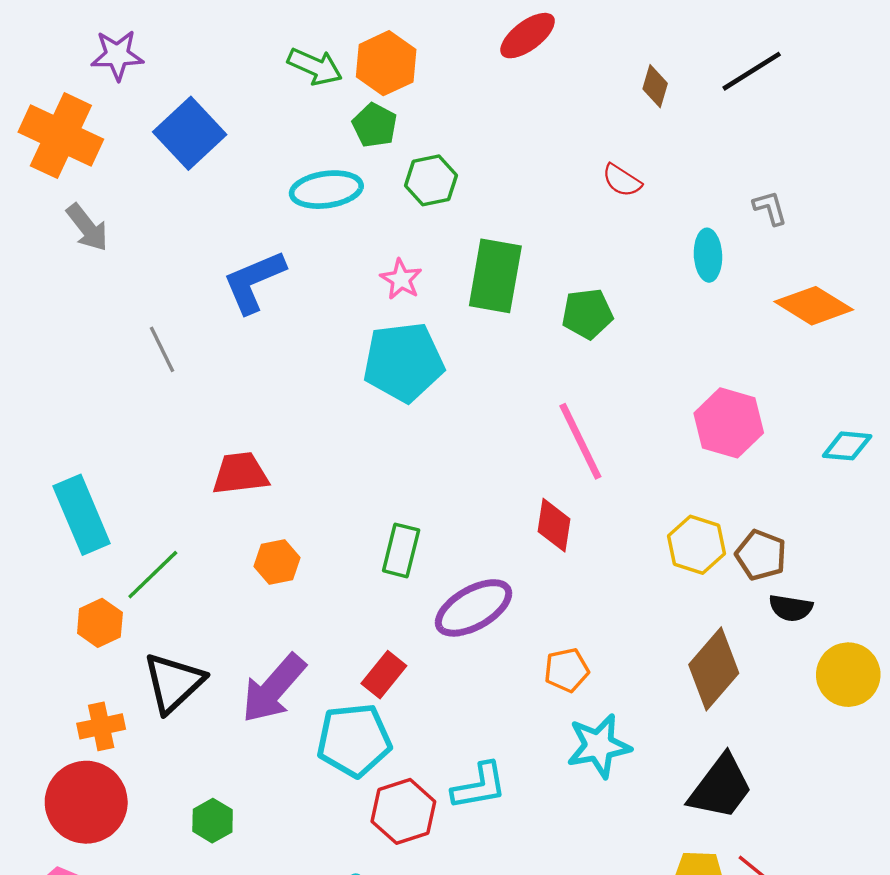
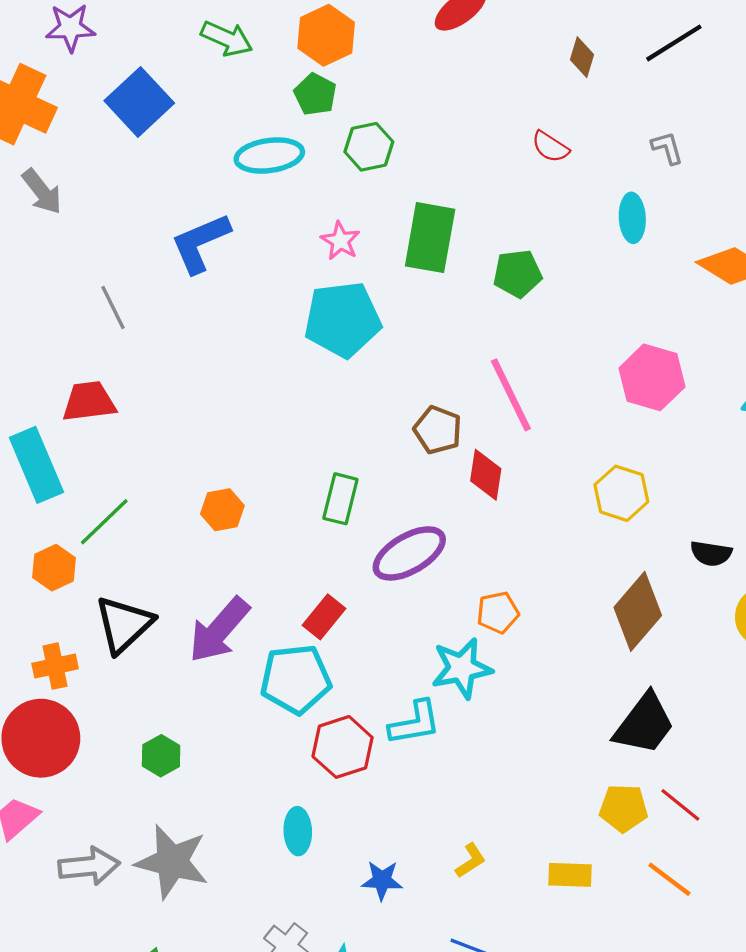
green arrow: (315, 67) -> (227, 39), moved
gray L-shape: (770, 208) -> (667, 148), moved
red trapezoid: (240, 473) -> (89, 401), moved
brown pentagon: (761, 555) -> (438, 430), moved
cyan star: (599, 746) -> (462, 668), moved

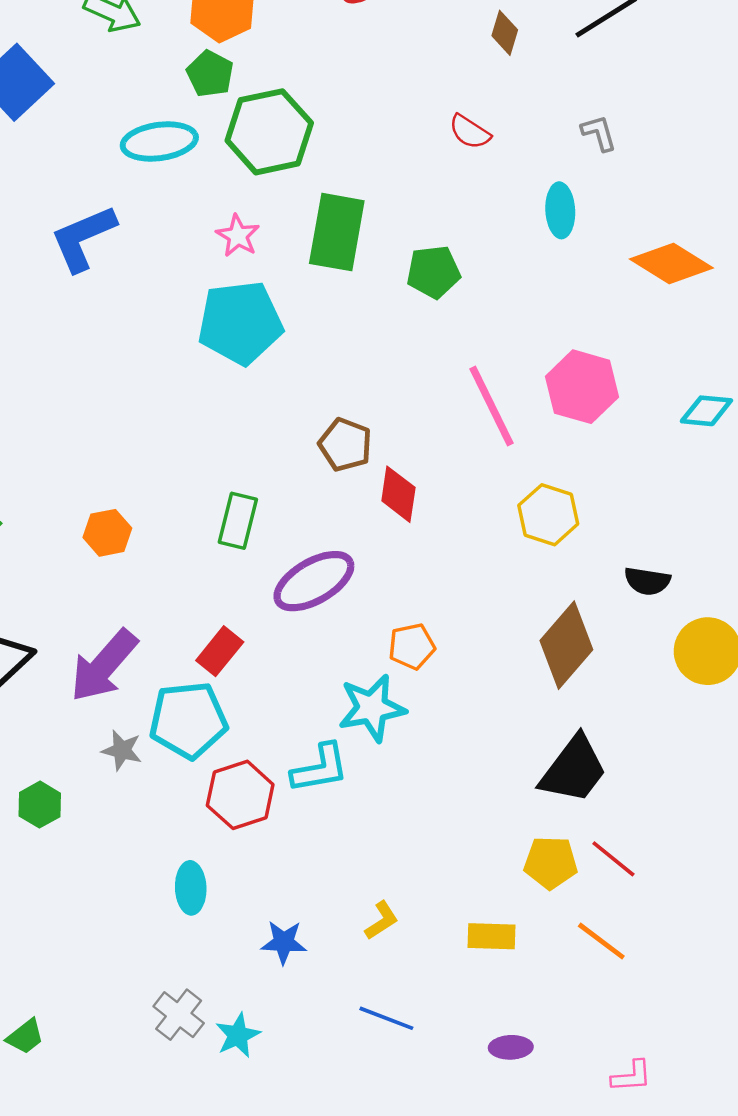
green hexagon: (369, 147) -> (269, 132), size x1.6
pink line: (511, 395) -> (491, 406), moved
gray star: (172, 862) -> (122, 750), moved, size x0.5

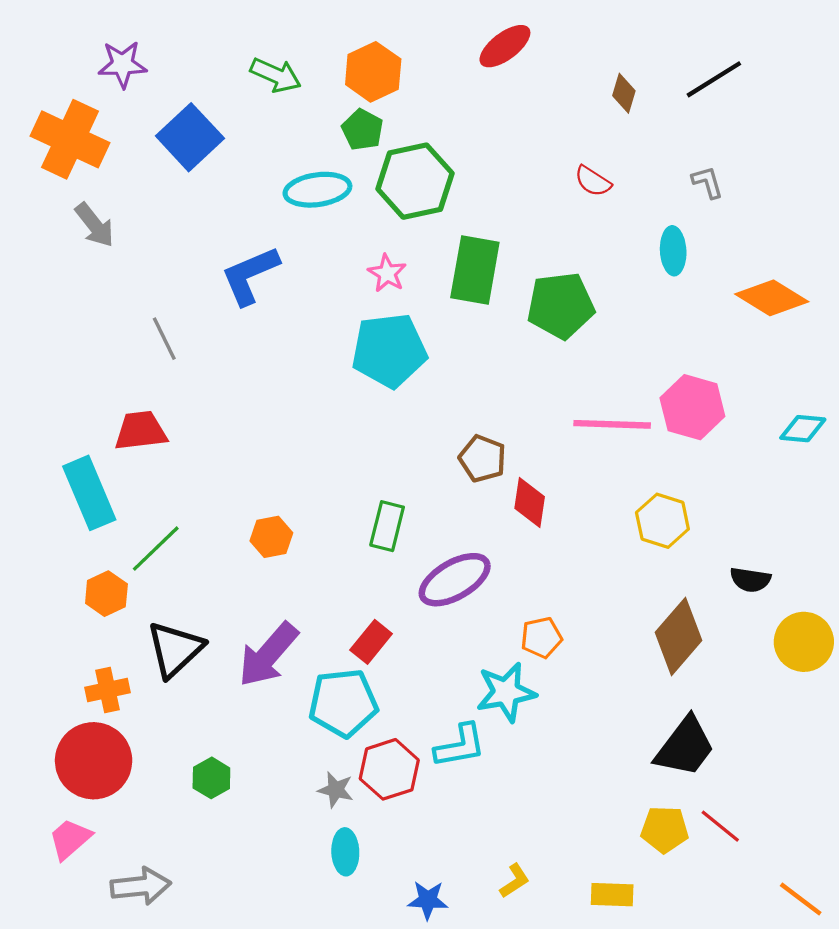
green pentagon: (433, 272) -> (561, 305), size x1.4
pink line: (491, 406) -> (612, 424), turned -62
gray star: (122, 750) -> (336, 790), moved
orange line: (601, 941) -> (801, 899), moved

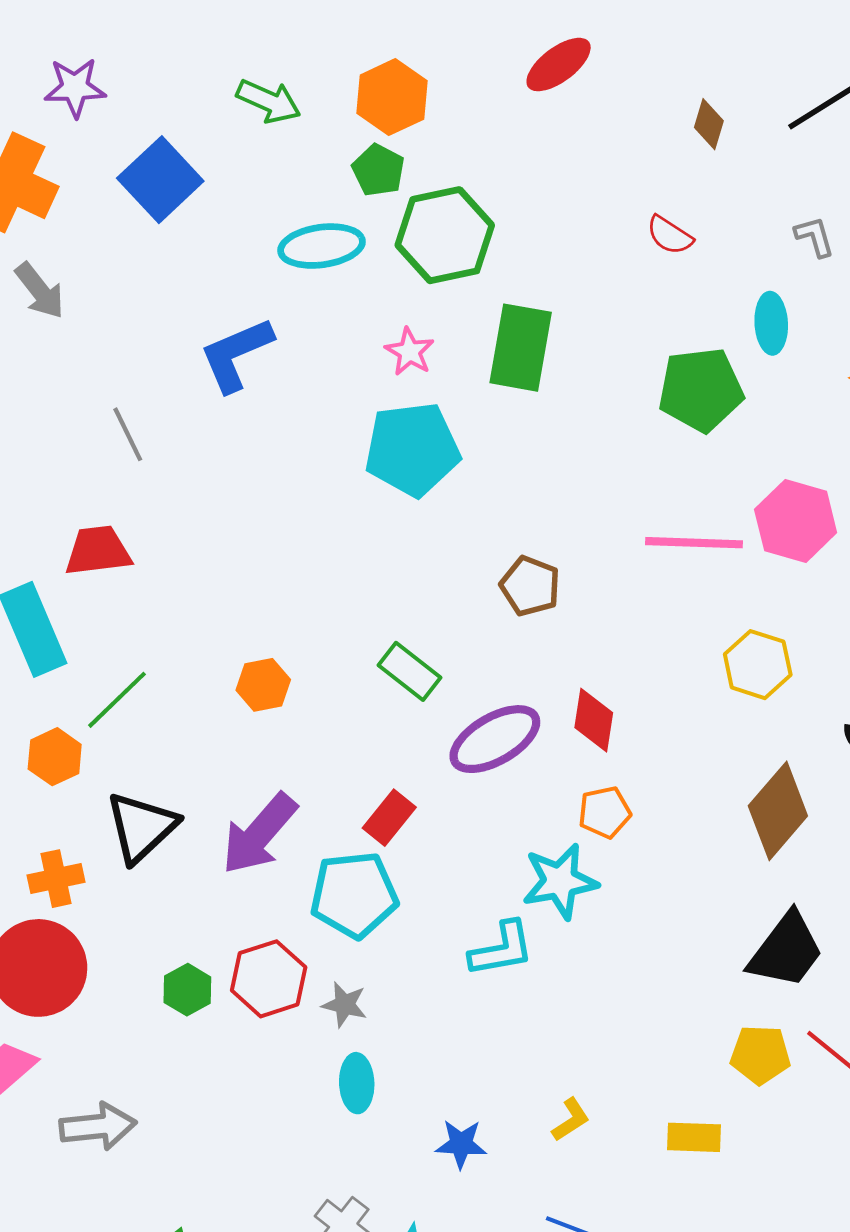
green pentagon: (561, 305) -> (701, 390), moved
red diamond: (530, 503) -> (594, 720), moved
green rectangle: (387, 526) -> (410, 671), turned -66
red hexagon: (389, 769) -> (269, 979), moved

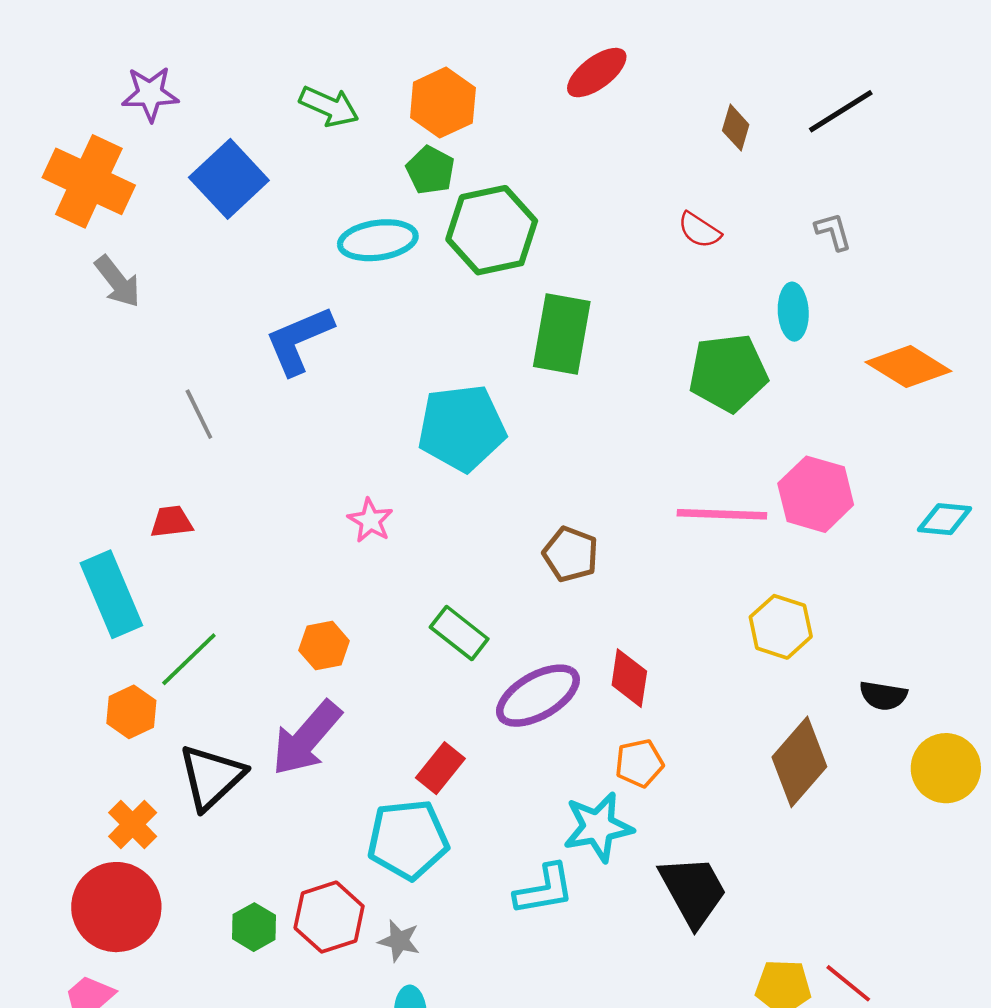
pink star: (410, 352) -> (370, 520), moved
red trapezoid: (98, 551) -> (171, 522), size x0.7
purple arrow: (259, 834) -> (307, 738), moved
orange cross: (56, 879) -> (133, 824), turned -33
black trapezoid: (786, 950) -> (693, 891), moved, turned -66

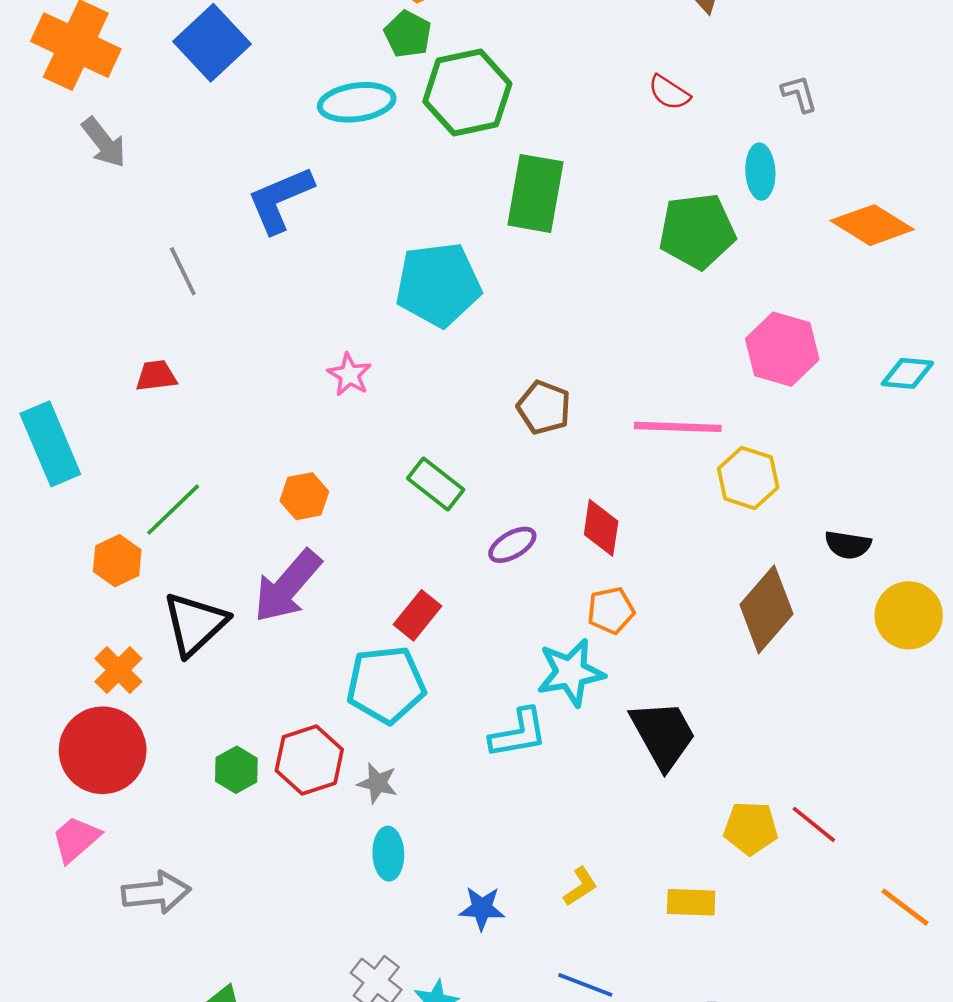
pink line: (722, 514) -> (678, 427), moved
cyan rectangle: (111, 594) -> (50, 444), moved
purple ellipse: (538, 696) -> (512, 545), size x0.6

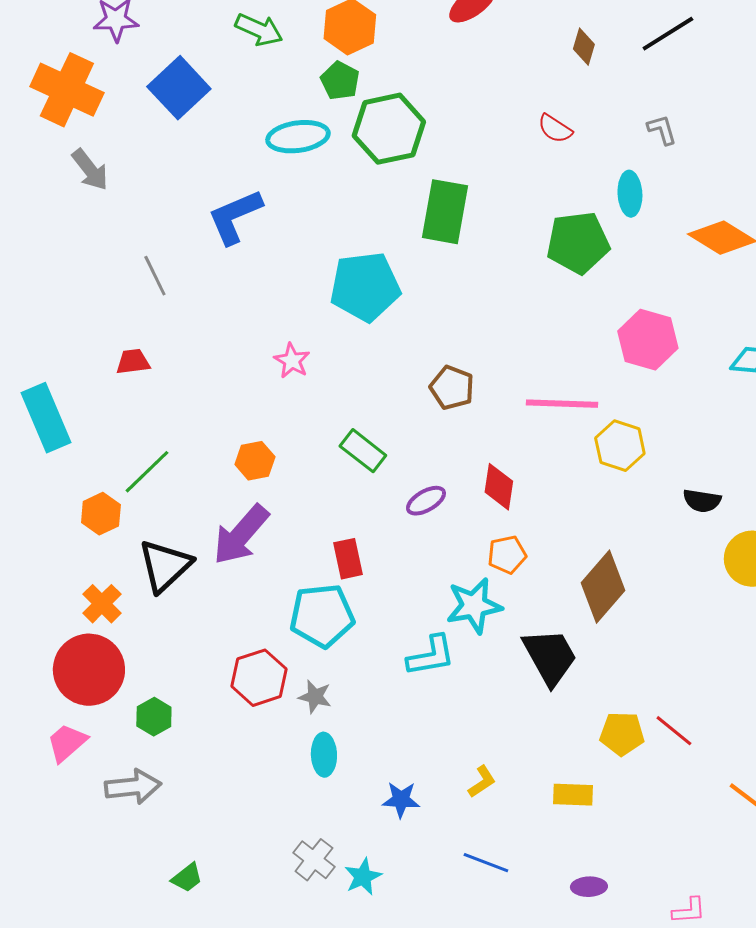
brown diamond: (766, 609) -> (603, 587), moved
red rectangle: (417, 615) -> (348, 559), turned -51
green hexagon: (236, 770) -> (154, 717), moved

